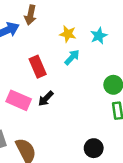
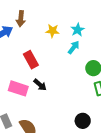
cyan arrow: (72, 57) -> (74, 47), moved
black arrow: (46, 99) -> (40, 85), turned -88

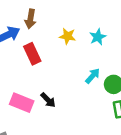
cyan arrow: (74, 47) -> (93, 76), moved
red rectangle: (31, 60) -> (32, 54), moved

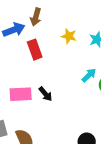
pink rectangle: (22, 103) -> (21, 94), turned -30

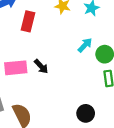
red rectangle: (35, 50) -> (28, 21), turned 36

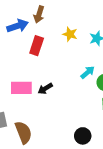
black arrow: (41, 66) -> (45, 89), turned 96

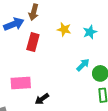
black arrow: (45, 89) -> (42, 99), moved

